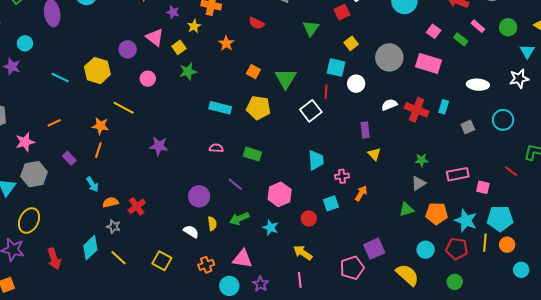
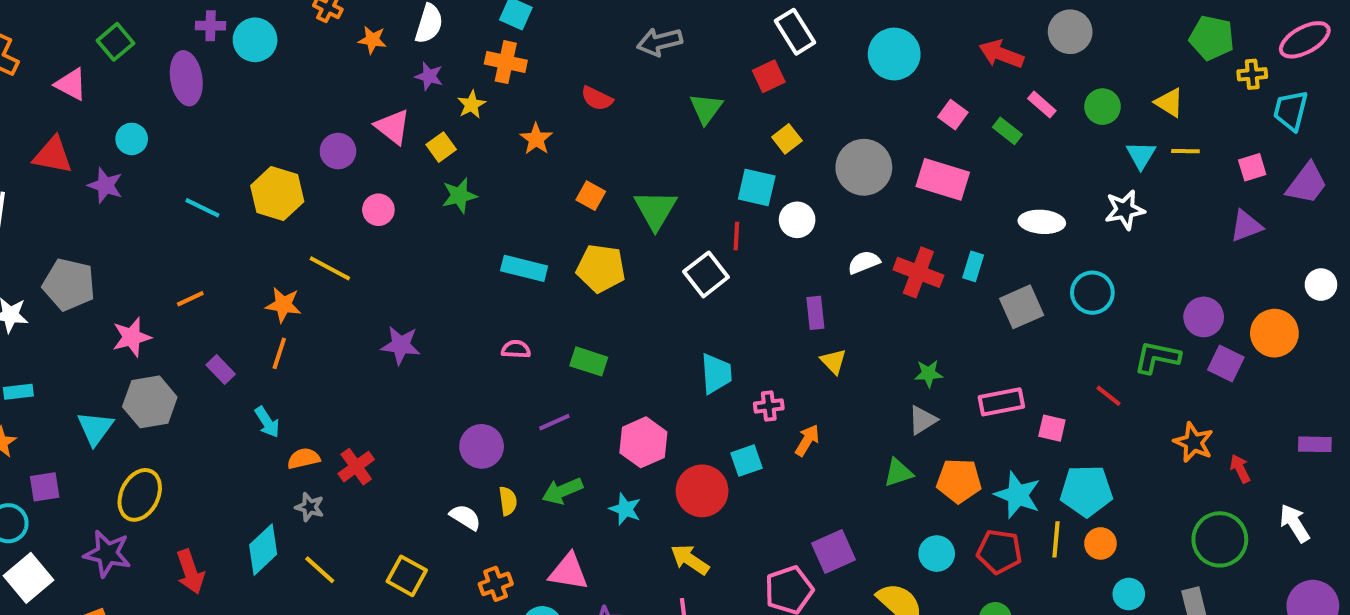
gray square: (468, 127) -> (1022, 307), size x1.5
purple line: (235, 184) -> (554, 422), turned -63
red circle: (309, 218) -> (702, 491), size x1.6

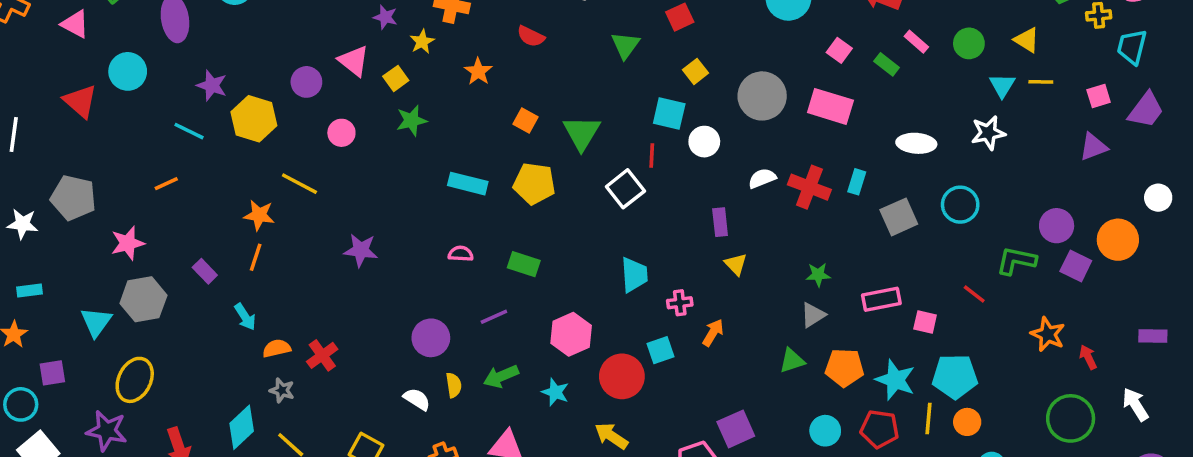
cyan circle: (132, 139) -> (128, 71), size x1.4
red triangle: (53, 155) -> (80, 101), moved, turned 30
purple star: (105, 185) -> (212, 85), moved
orange line: (190, 299) -> (166, 184), moved

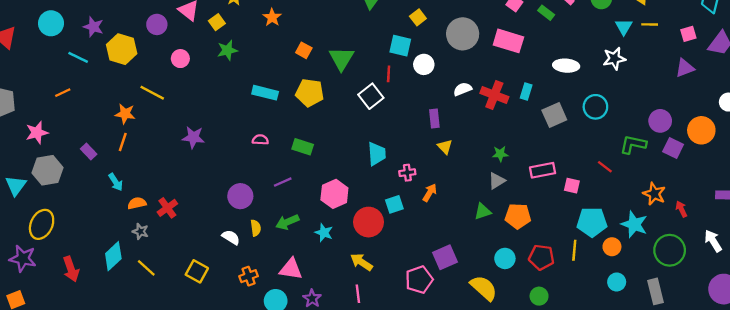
cyan circle: (128, 71) -> (51, 23), moved
cyan star: (895, 380) -> (634, 224), moved
orange circle: (967, 422) -> (612, 247), moved

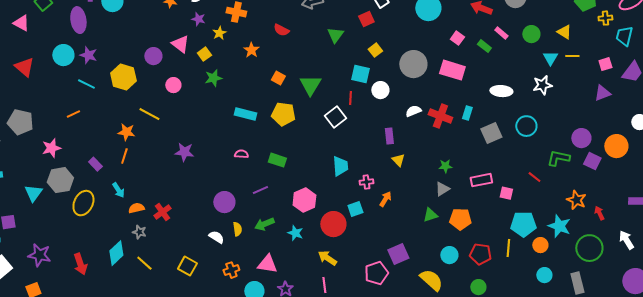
purple star: (93, 27) -> (88, 55), moved
yellow ellipse: (42, 224) -> (83, 203), moved

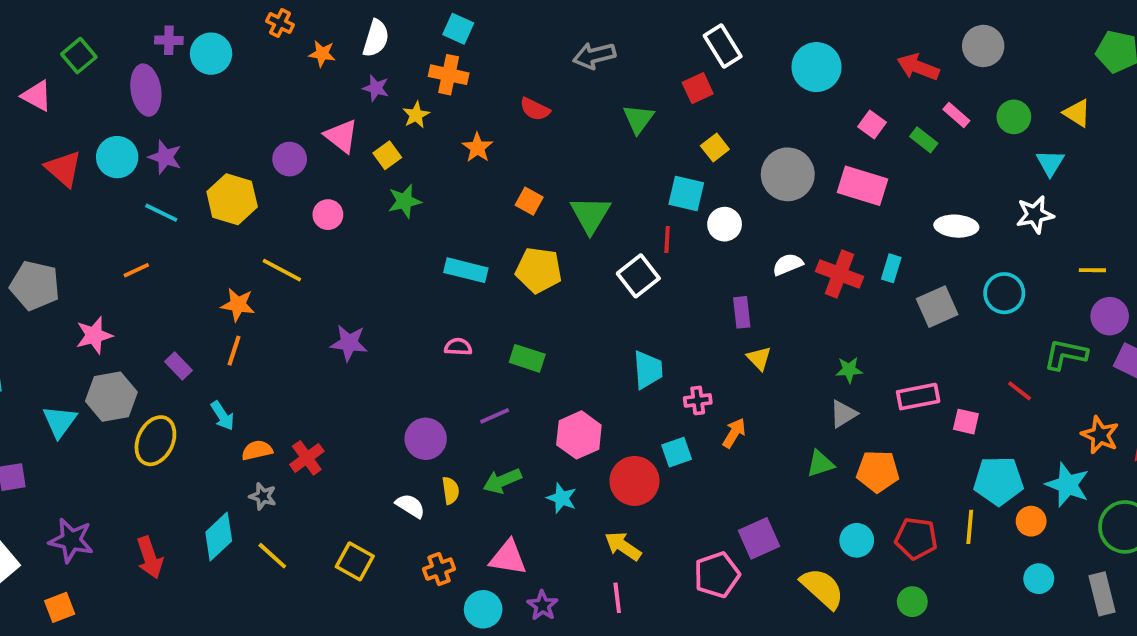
yellow line: (572, 56) -> (1092, 270), moved
red triangle: (24, 67) -> (63, 169), moved

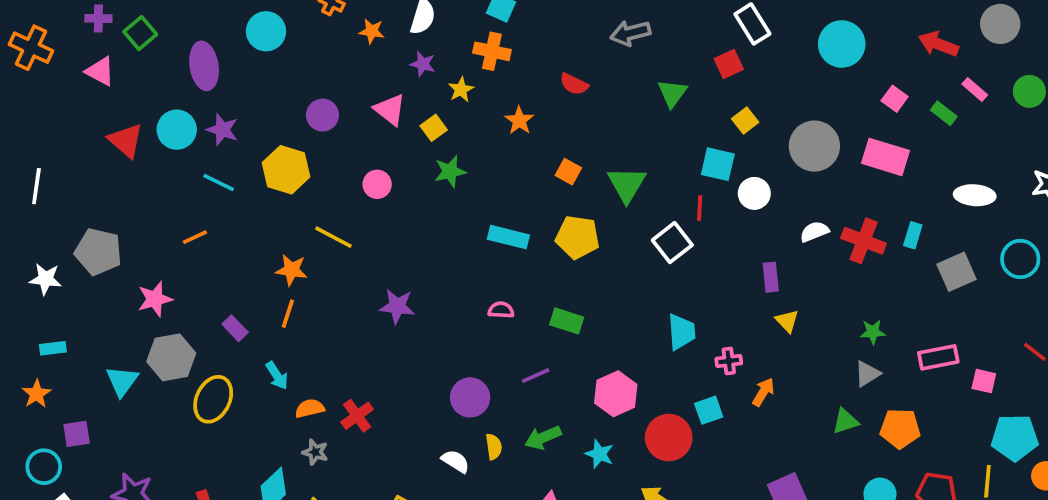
purple cross: (169, 40) -> (98, 18), moved
purple circle: (290, 159) -> (322, 115), moved

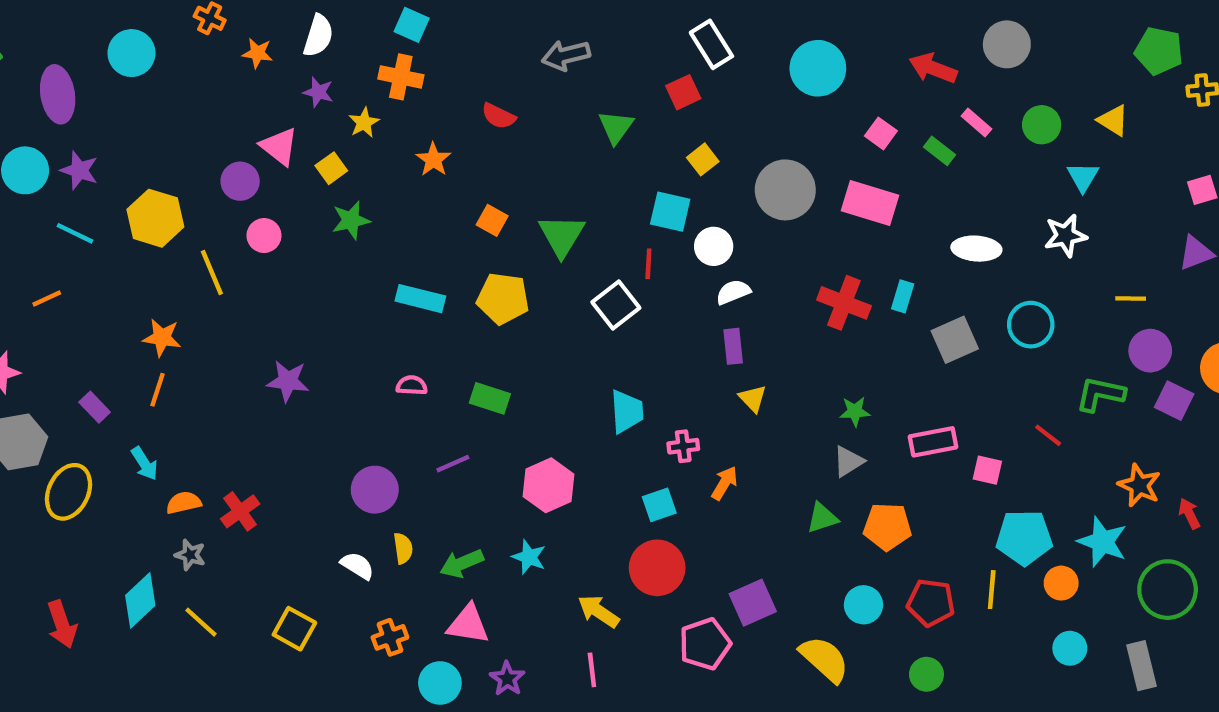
purple circle: (322, 115) -> (240, 181), moved
white semicircle: (814, 232) -> (733, 292), moved
yellow line: (333, 237) -> (212, 272), moved, turned 39
green arrow: (543, 438) -> (462, 564), moved
red circle: (669, 438) -> (657, 568), moved

